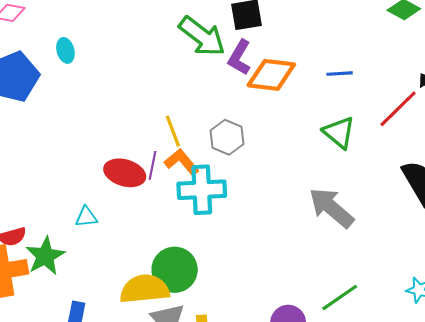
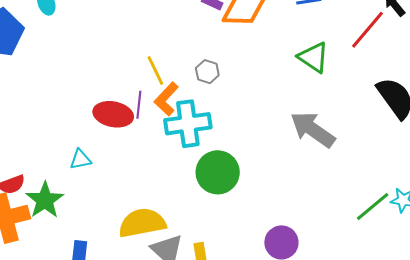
gray hexagon: (227, 137) -> (207, 72), size x0.7
orange L-shape: (182, 162) -> (166, 99), turned -92
green circle: (175, 270) -> (218, 172), moved
green line: (340, 297) -> (373, 206), moved

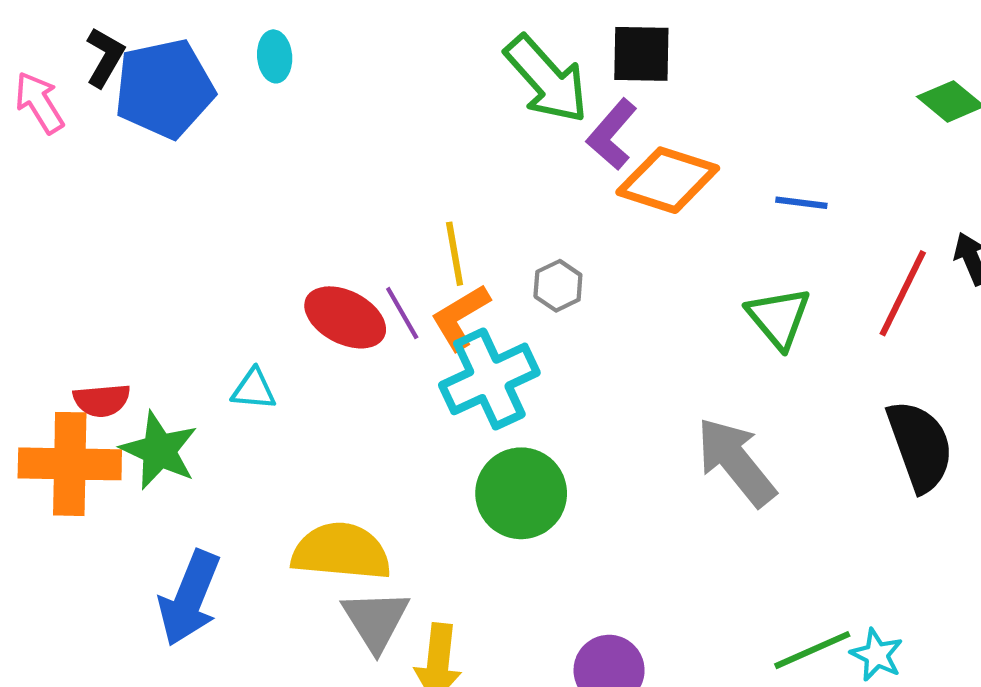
red line: (368, 30) -> (903, 293), turned -30
purple line: (139, 105) -> (402, 313), turned -52
cyan cross: (188, 124) -> (489, 379), turned -33
green star: (45, 200) -> (159, 450), turned -30

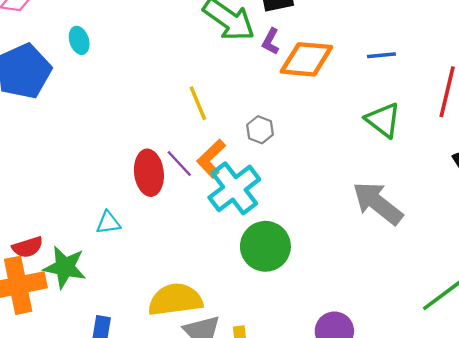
purple L-shape: (612, 134) -> (271, 41), size x0.7
yellow line: (455, 254) -> (198, 103), moved
red ellipse: (345, 317) -> (149, 173), turned 69

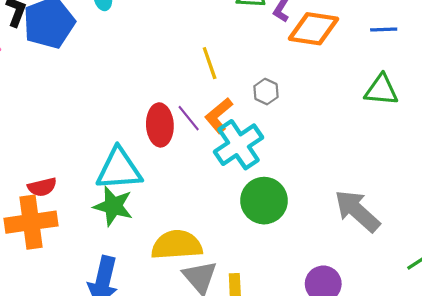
green triangle: (383, 120) -> (381, 90), turned -36
gray arrow: (378, 203) -> (357, 211), moved
cyan triangle: (108, 223) -> (119, 169), size x2.0
green star: (65, 267) -> (113, 206), moved

